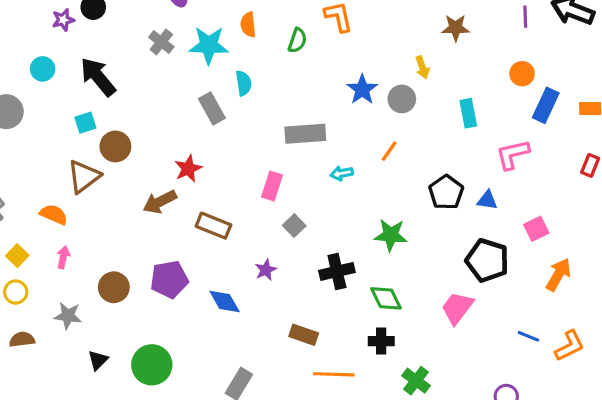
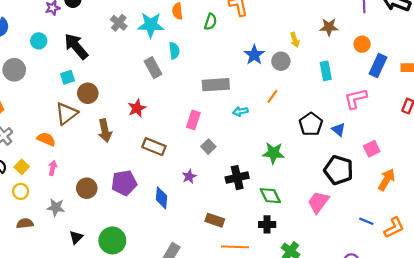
brown star: (456, 28) -> (329, 27), moved
blue triangle: (487, 200) -> (339, 130), turned 32
brown arrow: (160, 202) -> (105, 131), moved, turned -75
blue diamond: (225, 302) -> (161, 198), turned 35

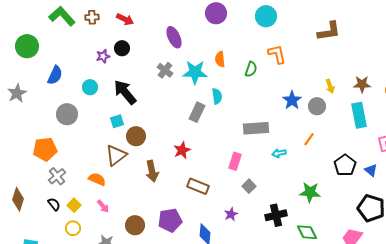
brown star: (329, 27) -> (362, 84), moved
gray rectangle: (153, 68) -> (197, 112), turned 54
cyan rectangle: (326, 71) -> (359, 115), size x1.4
pink arrow: (53, 168) -> (103, 206), turned 128

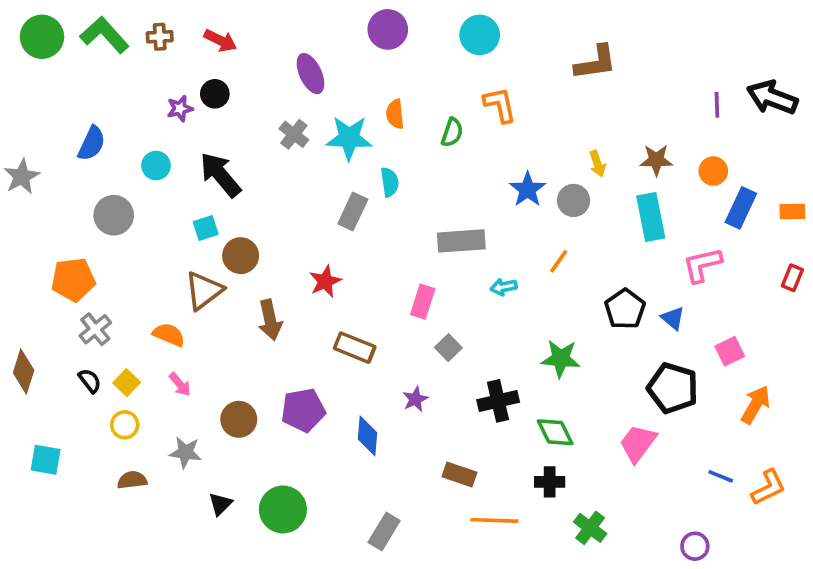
green circle: (27, 46) -> (42, 37), moved

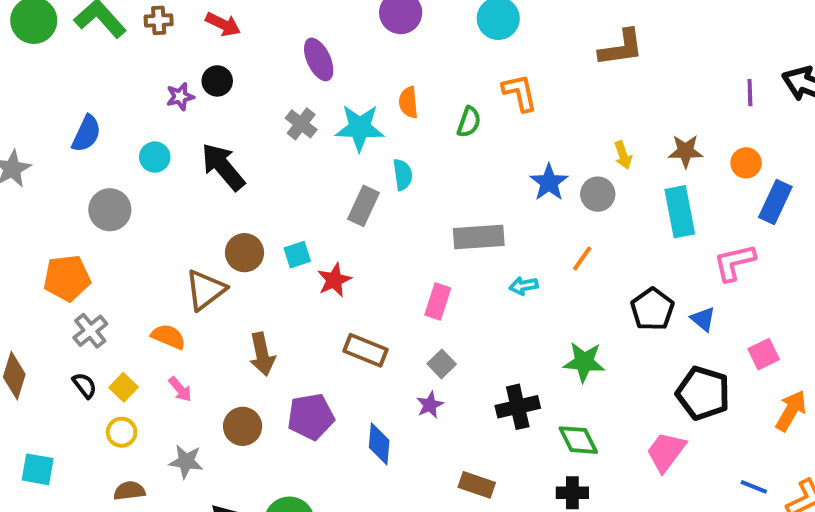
cyan square: (206, 228) -> (297, 255), moved
brown arrow: (270, 320) -> (262, 354), moved
gray square: (448, 348) -> (442, 364), moved

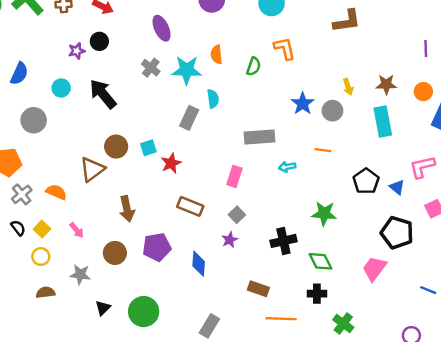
orange line: (582, 259) -> (323, 150), turned 63
pink L-shape: (734, 262) -> (422, 167), moved
orange semicircle: (168, 337) -> (56, 192), moved

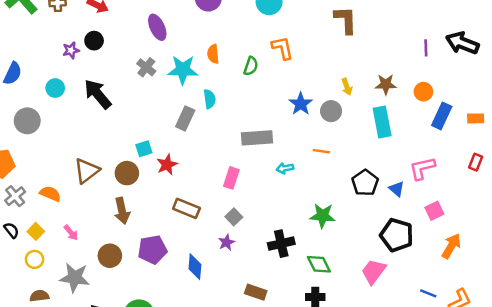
brown L-shape: (347, 21) -> (346, 20), turned -84
brown circle: (116, 147) -> (127, 173), moved
gray star: (80, 274) -> (75, 278), size x1.4

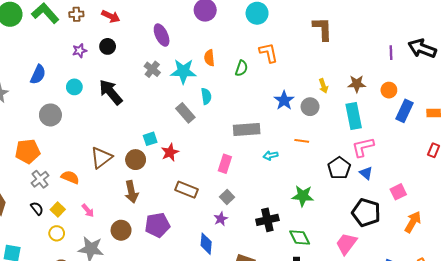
purple star: (71, 50) -> (80, 51), moved
gray rectangle: (185, 118) -> (185, 113), turned -66
pink L-shape: (422, 168) -> (363, 147), moved
blue diamond: (195, 267) -> (206, 244), moved

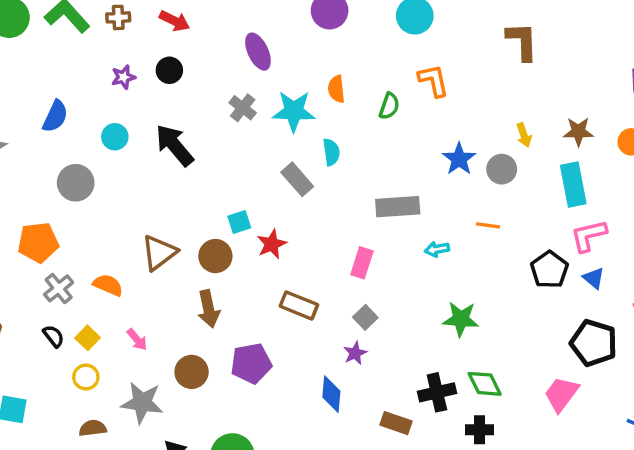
green star: (303, 196) -> (461, 319), moved
black cross: (267, 220) -> (437, 392), moved

